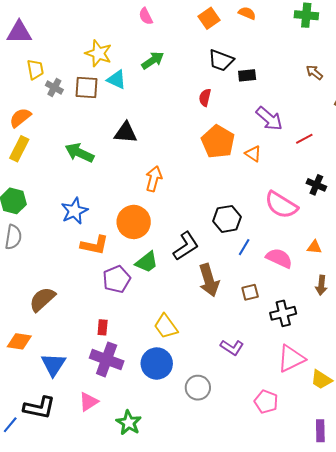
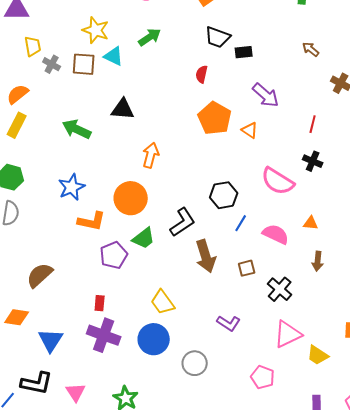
red line: (304, 139) -> (313, 124), moved, turned -48
black cross: (283, 313) -> (280, 289), turned -35
pink triangle: (88, 402) -> (76, 392), moved, turned -30

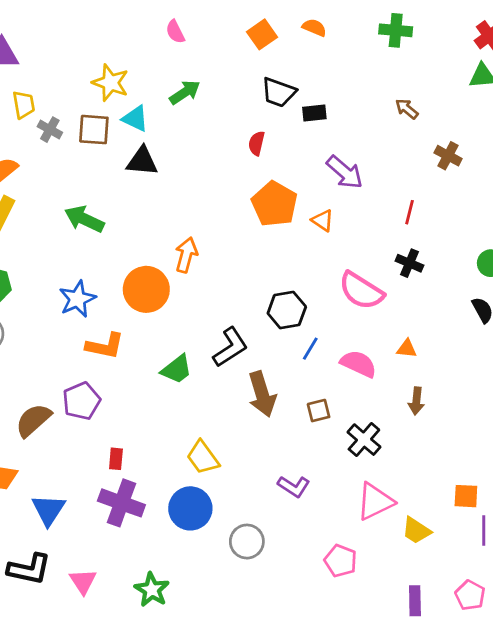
black triangle: (123, 109) -> (142, 161), moved
orange circle: (131, 198) -> (146, 289), moved
purple pentagon: (114, 255) -> (82, 401), moved

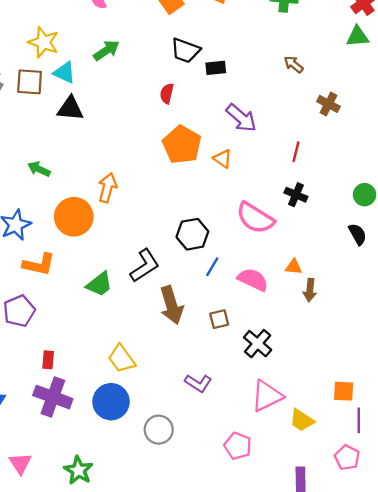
green arrow: (84, 219) -> (39, 169), moved, size x0.7
brown arrow: (416, 401) -> (310, 290), moved
pink pentagon: (470, 595) -> (347, 458), moved

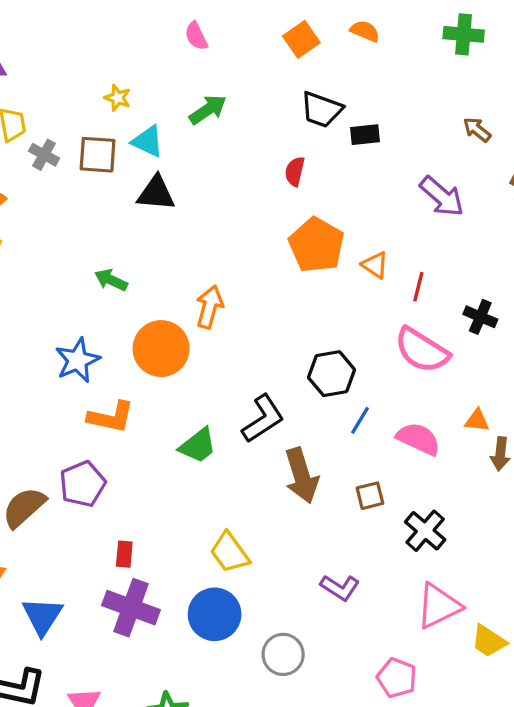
yellow star: (44, 42) -> (118, 98), size x0.6
purple arrow: (241, 118) -> (442, 196), moved
red line: (296, 152) -> (418, 287), moved

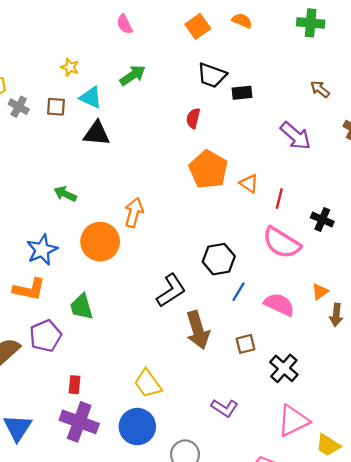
brown square: (98, 155) -> (56, 107), size x0.7
orange L-shape: (111, 417) -> (29, 289), moved
orange triangle: (477, 420) -> (320, 292), turned -42
green trapezoid: (198, 446) -> (82, 307), moved, turned 112

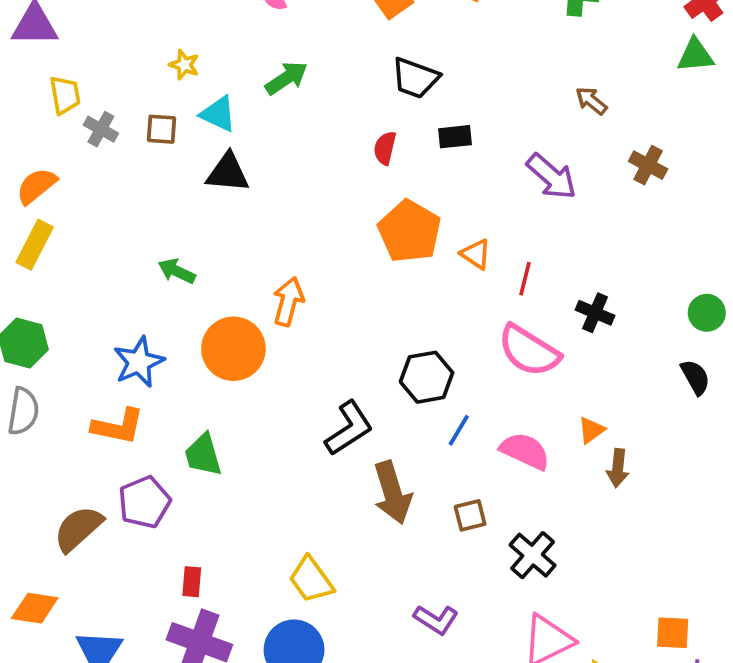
black rectangle: (242, 93) -> (455, 137), moved

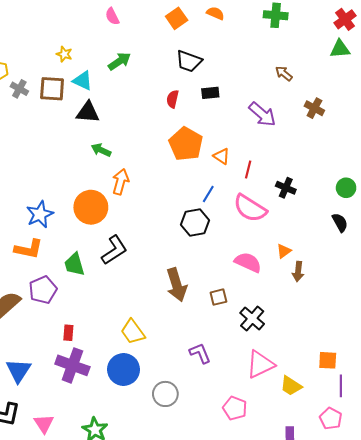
brown square: (161, 129) -> (52, 89), size x1.5
green arrow: (177, 271) -> (101, 150), moved
black L-shape: (349, 428) -> (114, 250), moved
blue line: (459, 430) -> (208, 194), moved
purple L-shape: (436, 620) -> (200, 353), turned -145

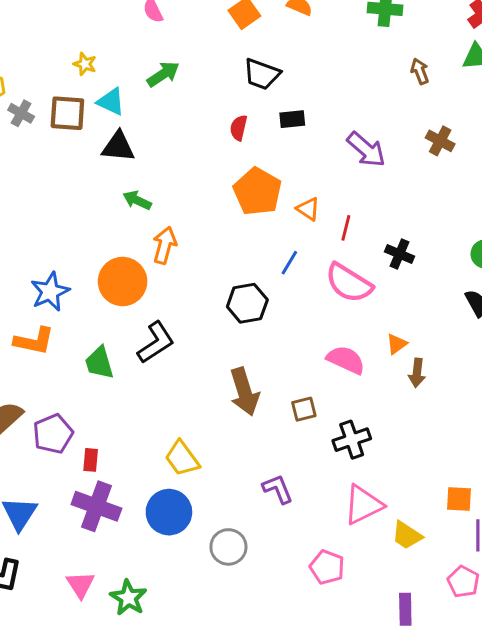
brown arrow: (284, 73) -> (420, 71), moved, turned 30
black hexagon: (195, 223) -> (247, 303), moved
purple pentagon: (43, 290) -> (53, 434), moved
black cross: (252, 318) -> (352, 440), turned 30
pink triangle: (44, 424) -> (80, 585), moved

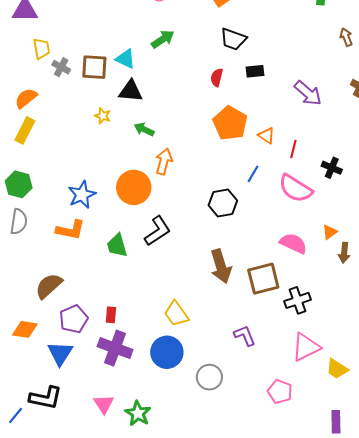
yellow star: (85, 64) -> (103, 116), moved
brown square: (304, 409) -> (263, 279), size x1.8
purple pentagon: (53, 434) -> (74, 319), moved

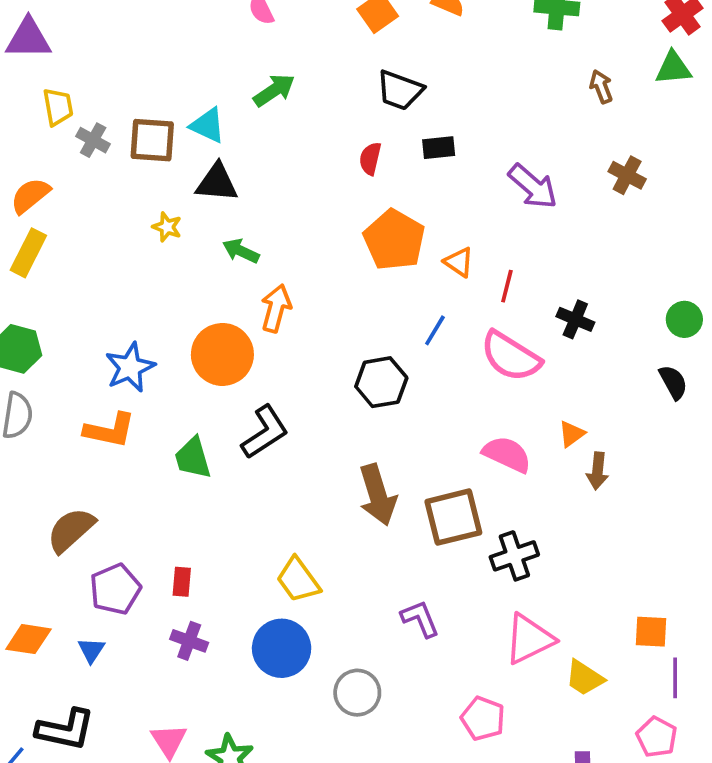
orange diamond: (25, 329) -> (28, 639), moved
purple cross: (115, 348) -> (189, 641), size x0.6
blue triangle: (60, 353) -> (91, 650), size x0.6

